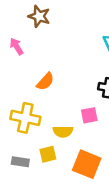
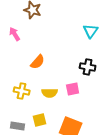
yellow cross: (25, 118) -> (22, 91), size x0.7
yellow semicircle: (63, 132) -> (50, 93), moved

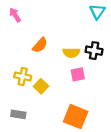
yellow semicircle: (50, 93) -> (71, 53), moved
yellow square: (40, 120) -> (41, 86), moved, turned -32

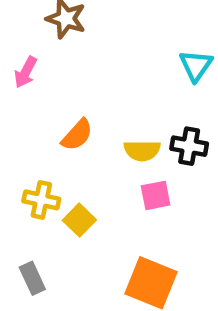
pink arrow: (15, 15) -> (26, 72), turned -120
gray rectangle: (18, 114) -> (32, 278), turned 56

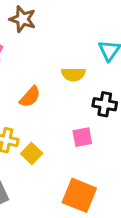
yellow semicircle: (142, 151) -> (73, 74), moved

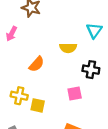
yellow square: (32, 154) -> (38, 105), turned -32

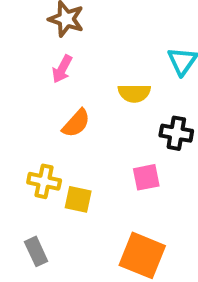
pink arrow: (12, 34) -> (62, 69), moved

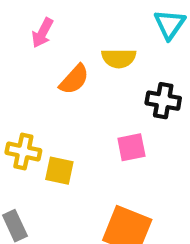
orange semicircle: (76, 123) -> (74, 79), moved

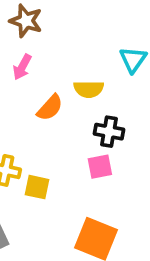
black cross: (163, 101) -> (109, 132), moved

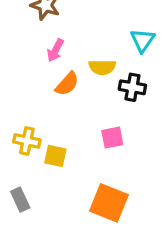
pink arrow: (22, 67) -> (55, 50), moved
black cross: (109, 132) -> (132, 87), moved

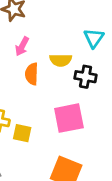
orange semicircle: (67, 84) -> (32, 74), turned 140
pink square: (112, 138) -> (69, 118), size x1.6

